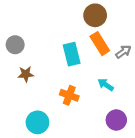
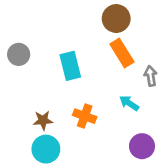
gray arrow: (123, 52) -> (151, 76), moved, turned -63
cyan rectangle: (72, 54) -> (70, 66), moved
brown star: (26, 74) -> (43, 120), moved

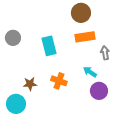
orange rectangle: (122, 53) -> (85, 37), turned -66
purple circle: (142, 146) -> (99, 91), moved
cyan circle: (46, 149) -> (16, 104), moved

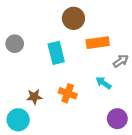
brown circle: (81, 13) -> (73, 18), moved
gray arrow: (105, 53) -> (121, 61), turned 64
purple circle: (99, 91) -> (117, 119), moved

